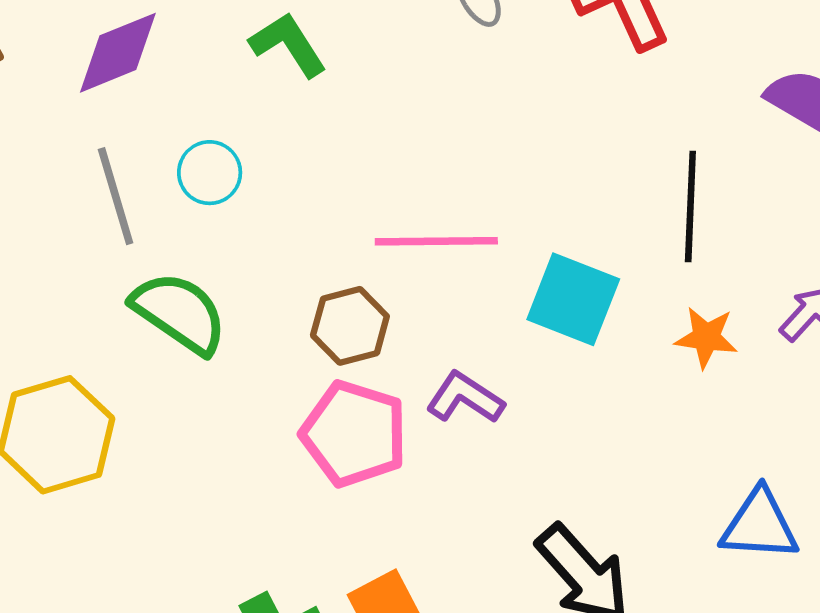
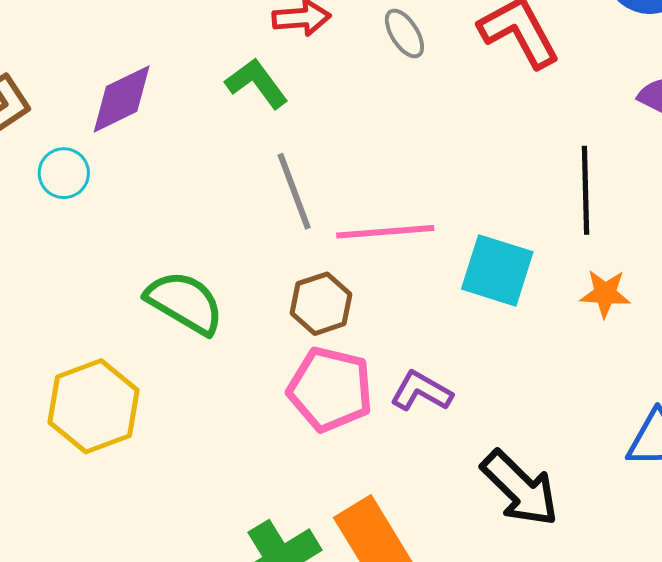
cyan circle: (210, 173) -> (64, 173), moved
gray line: (116, 196) -> (294, 191), moved
purple L-shape: (465, 398) -> (421, 391), moved

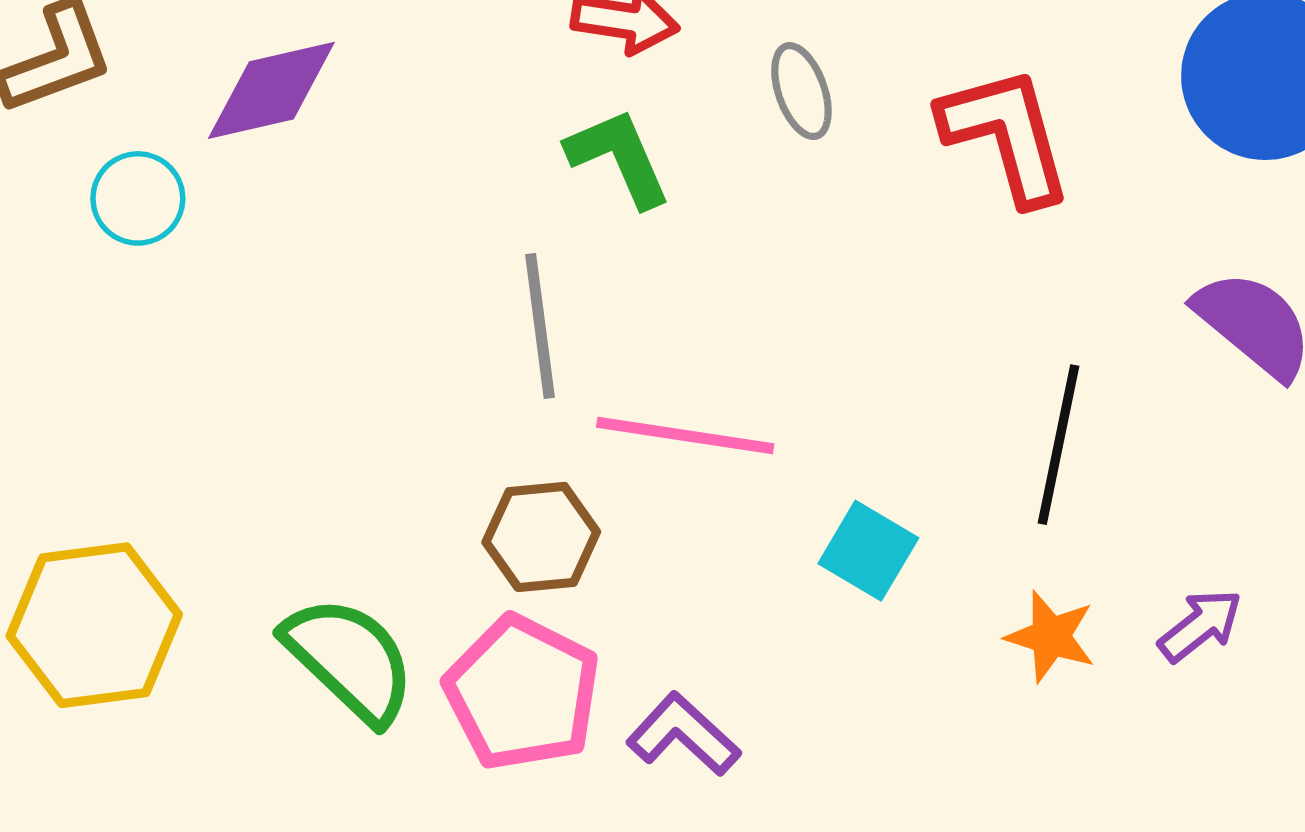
green L-shape: (257, 83) -> (619, 158), moved
cyan square: (497, 270) -> (868, 551), size x0.7
green semicircle: (185, 302) -> (349, 659), moved

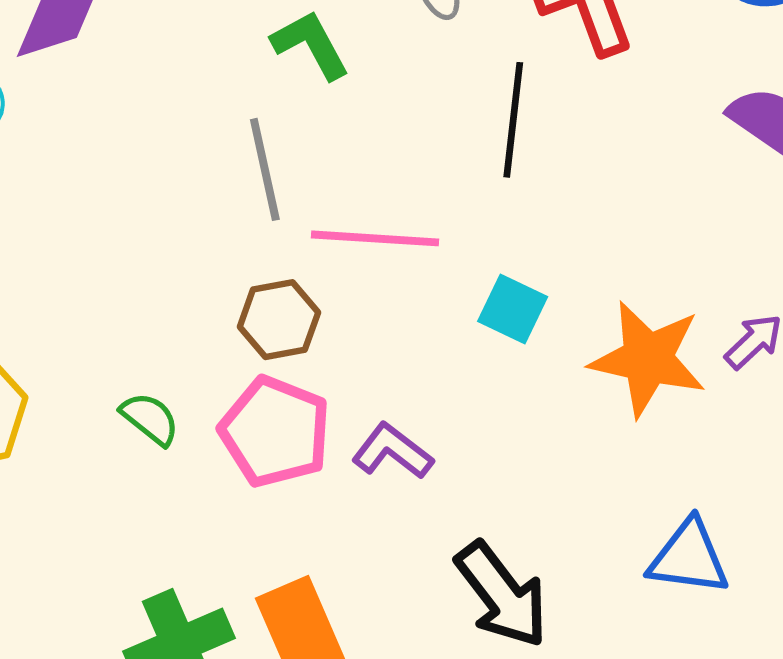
black line: (1058, 445) -> (513, 120), moved
orange star: (1051, 636) -> (648, 359), size x1.8
green semicircle: (349, 659) -> (150, 419), size x0.6

